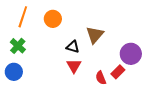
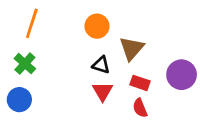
orange circle: (53, 19) -> (97, 26), moved
red rectangle: (118, 72) -> (140, 83), moved, turned 64

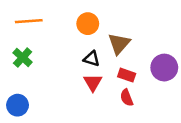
orange line: (32, 23) -> (29, 21), turned 68
blue circle: (19, 100) -> (18, 105), moved

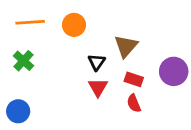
orange circle: (88, 24) -> (74, 25), moved
black triangle: (92, 59) -> (97, 62), turned 48

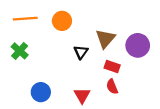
purple circle: (174, 71) -> (138, 45), moved
red triangle: (98, 87) -> (82, 95), moved
blue circle: (18, 111) -> (41, 92), moved

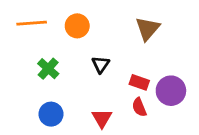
brown triangle: (105, 39) -> (147, 29), moved
purple circle: (138, 45) -> (171, 91), moved
green cross: (20, 51) -> (48, 69), moved

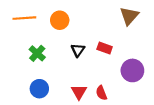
brown triangle: (147, 29) -> (129, 16), moved
red rectangle: (139, 82) -> (105, 48), moved
red semicircle: (139, 107) -> (101, 93), moved

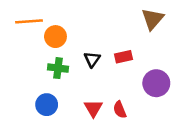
orange circle: (60, 20) -> (55, 37), moved
red rectangle: (105, 48) -> (124, 57), turned -32
green cross: (37, 53) -> (58, 68), moved, turned -35

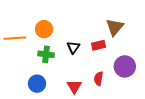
brown triangle: (153, 19) -> (115, 27), moved
orange line: (29, 21) -> (15, 38), moved
red semicircle: (120, 110) -> (99, 79), moved, turned 32

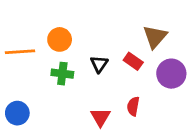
red rectangle: (99, 45) -> (133, 61), turned 48
purple circle: (125, 66) -> (171, 74), moved
blue circle: (37, 84) -> (17, 113), moved

